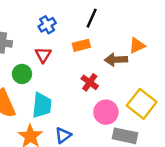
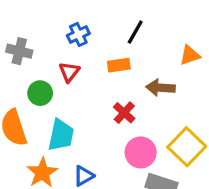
orange triangle: (137, 46) -> (190, 55), moved

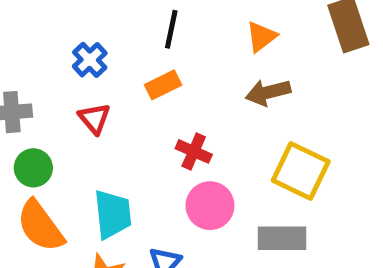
brown arrow: (160, 88) -> (268, 92), moved
green circle: (40, 93) -> (33, 168), moved
pink circle: (141, 152) -> (210, 206), moved

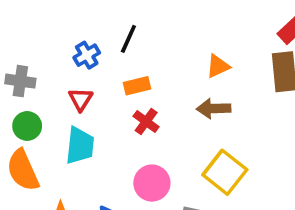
black line: (171, 29) -> (128, 39), moved
red cross: (194, 151) -> (146, 122), moved
cyan trapezoid: (113, 214) -> (80, 146), moved

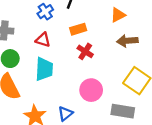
orange triangle: (218, 66) -> (118, 15), moved
red triangle: (81, 99) -> (43, 40), turned -42

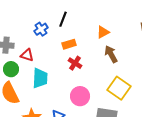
red triangle: (43, 40) -> (27, 55), moved
brown arrow: (127, 41) -> (111, 54), turned 66

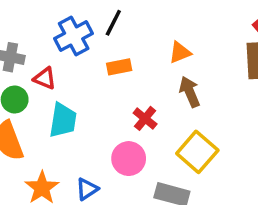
blue cross: (41, 29) -> (74, 36), size x1.5
red cross: (75, 63) -> (145, 118), moved

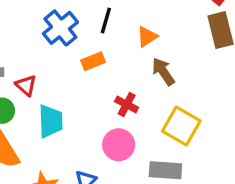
black line: (113, 23) -> (106, 21), moved
blue cross: (74, 36) -> (60, 28), moved
red triangle: (45, 78) -> (26, 85), turned 30

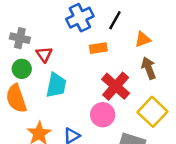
red cross: (127, 104) -> (116, 86), size x1.6

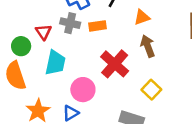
gray cross: (20, 38) -> (70, 23), moved
yellow square: (153, 112) -> (151, 90), size x0.7
pink circle: (103, 115) -> (83, 90), moved

